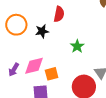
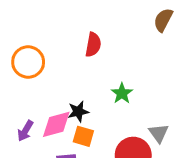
black star: (42, 31) -> (78, 112), moved
orange square: (52, 74) -> (83, 136), turned 32

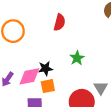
orange square: (83, 136) -> (48, 86), turned -32

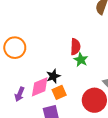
red semicircle: (59, 22) -> (75, 47), moved

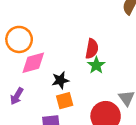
pink diamond: (40, 87) -> (33, 63), moved

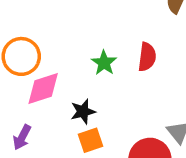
red semicircle: (92, 49) -> (147, 57), moved
green star: (96, 65) -> (104, 63), moved

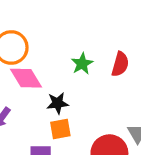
pink diamond: (43, 89) -> (26, 78), turned 68

